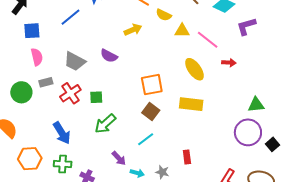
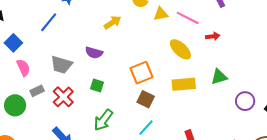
blue square: (32, 31) -> (13, 43), turned -30
green square: (96, 97) -> (97, 86), moved, turned 32
green triangle: (256, 105) -> (219, 77), moved
purple circle: (248, 132) -> (245, 101), size x0.7

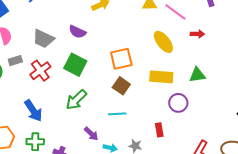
green square: (97, 86) -> (75, 65), size x1.6
purple circle: (245, 101) -> (178, 103), moved
cyan line: (146, 128) -> (117, 114), turned 36

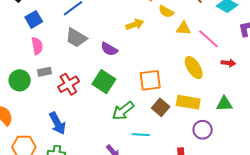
gray trapezoid: (43, 39) -> (76, 38), moved
brown square: (121, 86) -> (161, 107), moved
green arrow: (76, 100) -> (123, 111), moved

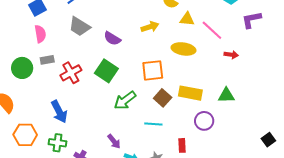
yellow arrow: (135, 24) -> (150, 27), moved
yellow ellipse: (194, 68) -> (183, 49), moved, turned -50
cyan line: (141, 135) -> (153, 124), moved

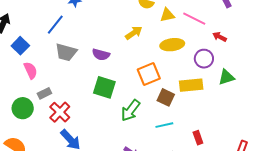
red arrow: (231, 55) -> (220, 37), turned -144
red cross: (71, 73) -> (60, 112), moved
purple circle: (204, 121) -> (204, 59), moved

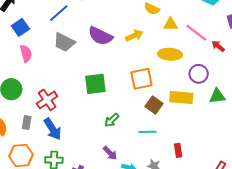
red arrow: (220, 37) -> (218, 46), moved
purple semicircle: (101, 55) -> (100, 36), moved, size x1.4
green square: (104, 87) -> (95, 84), turned -35
gray rectangle: (44, 93) -> (27, 123), moved, turned -64
green arrow: (130, 110) -> (112, 120), moved, size x0.7

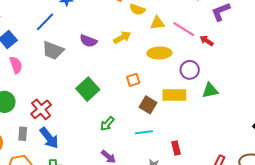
purple semicircle: (100, 36) -> (88, 41), size x0.7
orange square: (142, 79) -> (133, 80), size x0.6
green square: (95, 84) -> (88, 89), turned -30

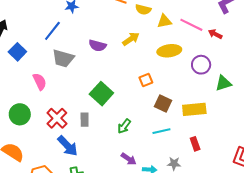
pink semicircle: (16, 65) -> (40, 82), moved
yellow rectangle: (174, 95) -> (194, 109), moved
gray rectangle: (23, 134) -> (85, 120), moved

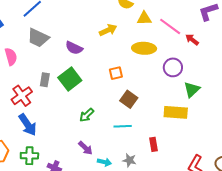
purple semicircle: (97, 46) -> (74, 48), moved
green triangle: (223, 83) -> (192, 90), turned -36
yellow rectangle: (194, 109) -> (176, 112), moved
gray rectangle: (85, 120) -> (45, 80), moved

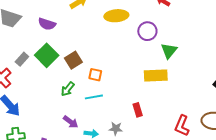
orange square: (116, 73) -> (95, 75), moved, turned 32
gray rectangle: (45, 80) -> (22, 59), turned 40
brown square: (129, 99) -> (73, 60), moved, turned 30
cyan line: (123, 126) -> (94, 97), moved

